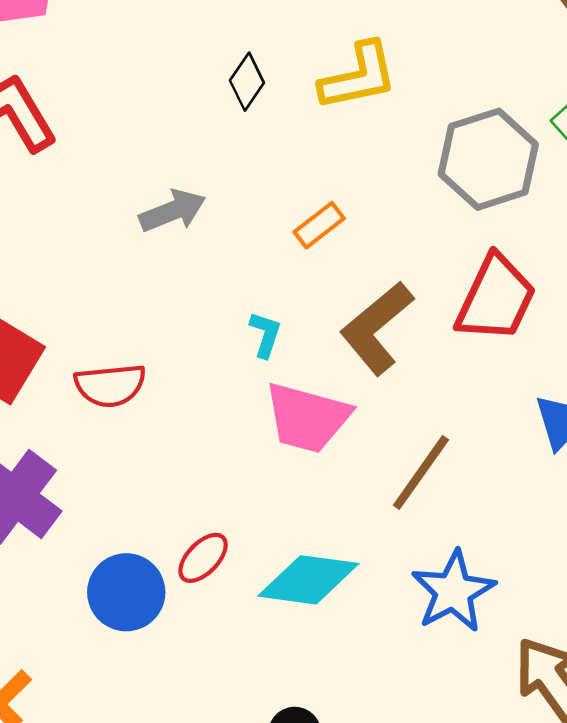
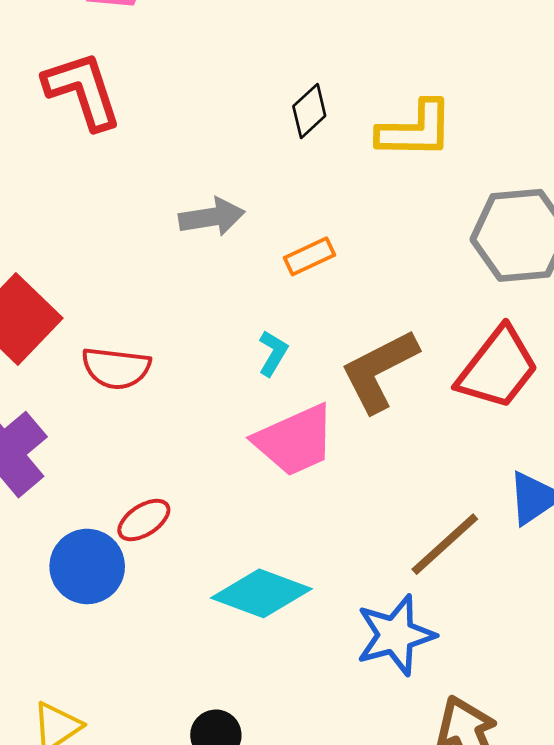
orange rectangle: (319, 225) -> (309, 256), moved
pink trapezoid: (307, 418) -> (295, 440), turned -52
brown line: (421, 472) -> (445, 544), moved
red ellipse: (203, 558) -> (144, 520), moved

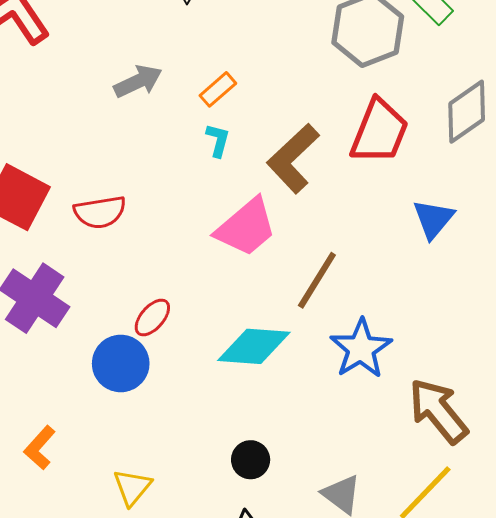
cyan L-shape: (273, 353) -> (218, 140), moved
brown line: (445, 544) -> (317, 280), moved

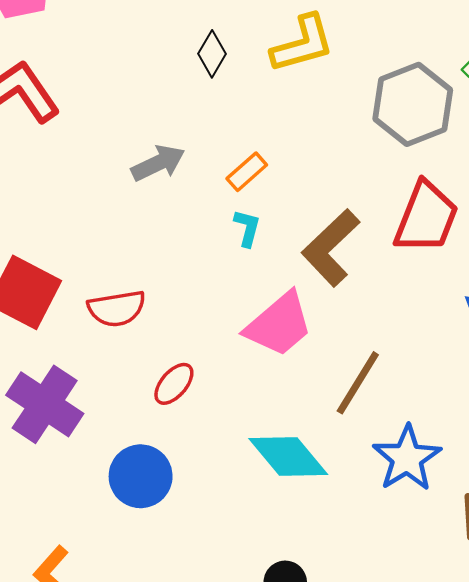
red ellipse: (152, 317) -> (174, 384), moved
cyan diamond: (254, 346) -> (288, 456), turned 46

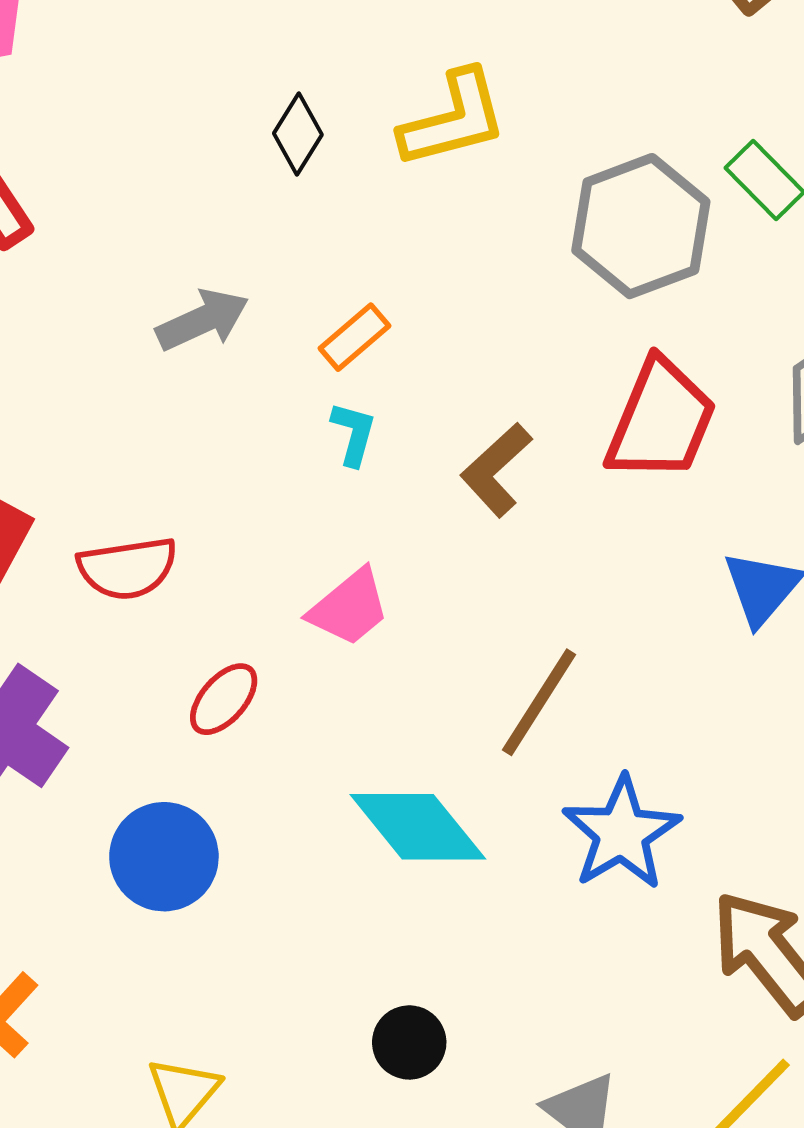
brown L-shape: (331, 248) -> (496, 470), size x0.7
pink trapezoid: (279, 324) -> (349, 608), moved, size x0.7

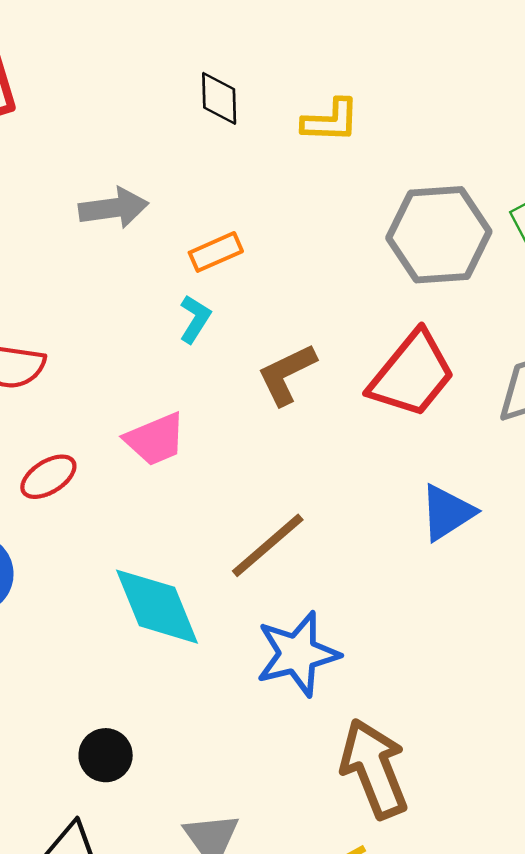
yellow L-shape: (453, 119) -> (331, 121), size x0.7
black diamond: (298, 134) -> (219, 98), turned -50

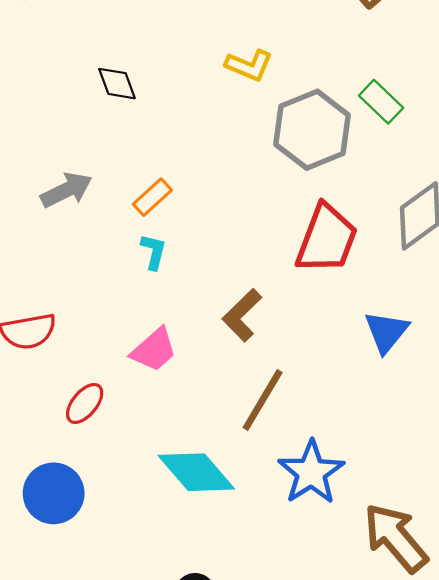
yellow L-shape: (331, 121) -> (249, 65), moved, turned 39
brown L-shape: (287, 374) -> (242, 315), moved

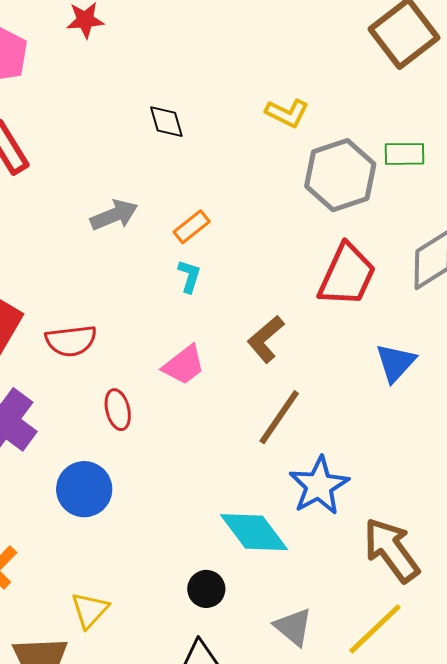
green rectangle: (381, 102) -> (405, 154), turned -48
red ellipse: (85, 403) -> (118, 410), turned -57
cyan diamond: (196, 472) -> (254, 532), moved

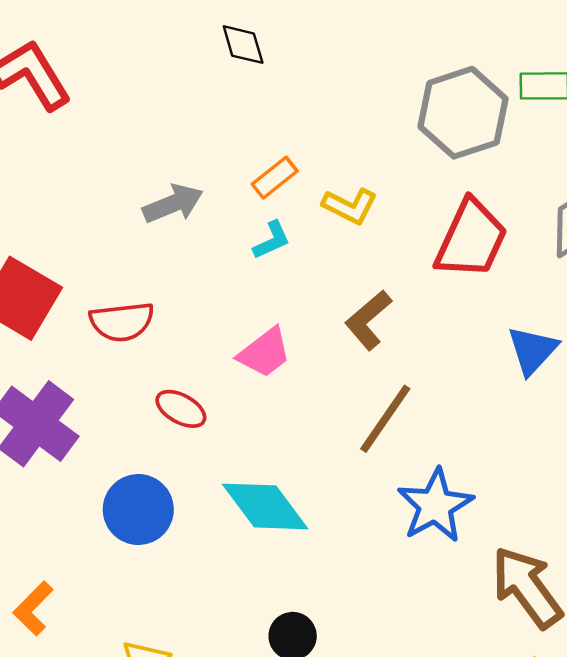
yellow L-shape: (287, 113) -> (350, 206), moved
gray arrow: (114, 215) -> (173, 204), moved
cyan L-shape: (189, 276) -> (272, 240), turned 48
red ellipse: (118, 410) -> (181, 409), turned -48
cyan diamond: (254, 532) -> (265, 506), moved

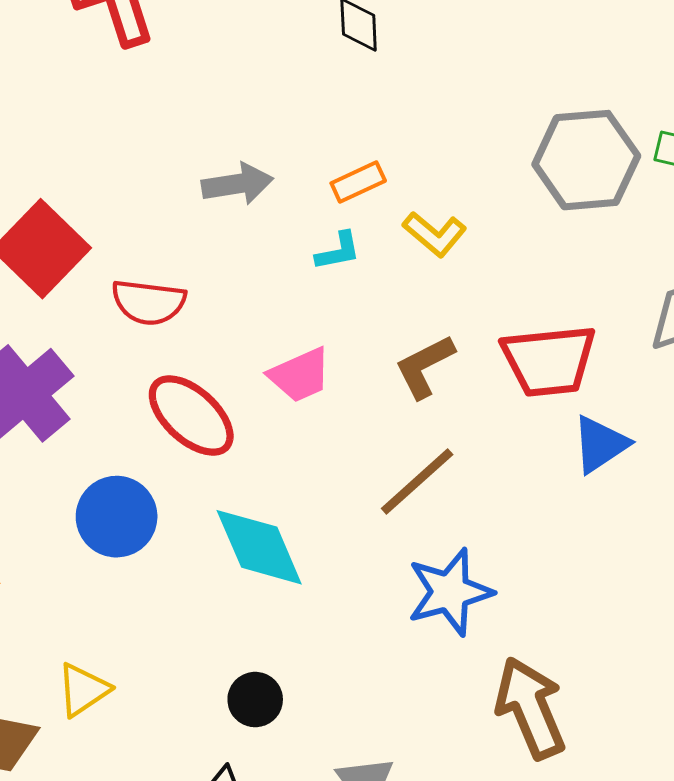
red trapezoid: (471, 239) -> (549, 361), moved, turned 46
red ellipse: (181, 409) -> (191, 416), size x1.6

